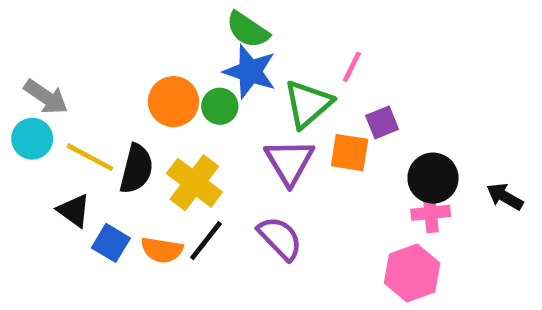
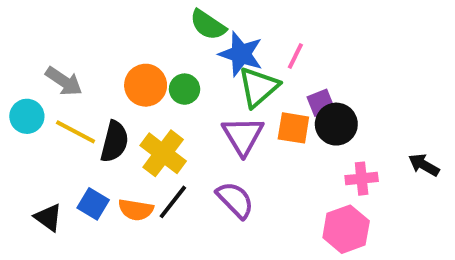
blue star: (250, 71) -> (241, 54), moved
gray arrow: (46, 97) -> (64, 81), moved
black circle: (433, 178) -> (336, 124), moved
black triangle: (74, 211) -> (48, 217), moved

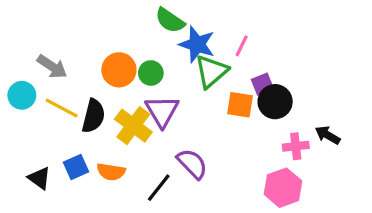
purple triangle: (243, 136) -> (162, 111), moved
black arrow: (424, 165) -> (328, 135), moved
black line: (173, 202) -> (159, 188), moved
blue square: (93, 204) -> (76, 167), turned 35

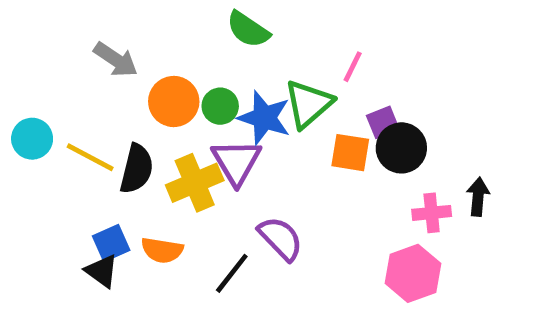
blue star: (197, 44) -> (264, 118), moved
gray arrow: (52, 67) -> (116, 60), moved
yellow cross: (133, 126) -> (195, 183), turned 30
black arrow: (328, 135) -> (478, 197), turned 65
black triangle: (39, 178) -> (102, 271), moved

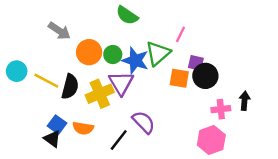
purple square: (383, 122) -> (196, 63), turned 35
blue square: (111, 243) -> (57, 125), turned -30

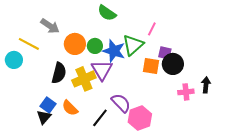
yellow line: (46, 81) -> (29, 44), moved
orange semicircle: (83, 128) -> (70, 108), turned 36
black triangle: (52, 139) -> (44, 117), turned 35
pink hexagon: (211, 140) -> (140, 118), moved

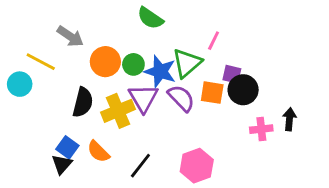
purple semicircle: (121, 103) -> (181, 98), moved

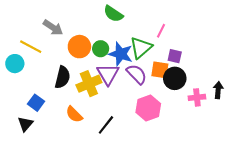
black circle: (243, 90) -> (175, 78), moved
blue square: (67, 147) -> (36, 103), moved
black triangle: (62, 164) -> (25, 124), moved
pink hexagon: (197, 166) -> (148, 108), moved

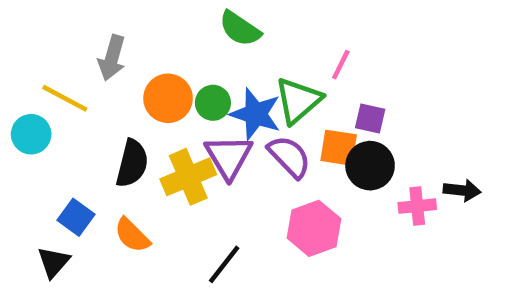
gray arrow: (53, 28) -> (112, 58), turned 72
black arrow: (218, 90) -> (462, 190), turned 91
orange semicircle: (74, 114) -> (132, 235), moved

